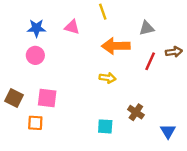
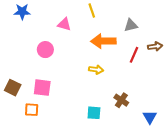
blue star: (37, 28) -> (22, 12), moved
pink circle: (35, 55) -> (45, 50), moved

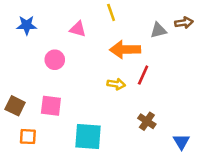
blue star: (22, 12) -> (27, 25), moved
brown arrow: (155, 46) -> (184, 23), moved
red line: (134, 55) -> (143, 75), moved
orange square: (32, 110) -> (28, 137), moved
cyan square: (94, 113) -> (88, 137), moved, size x1.6

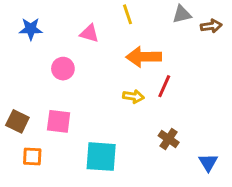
gray triangle: (158, 30) -> (182, 14), moved

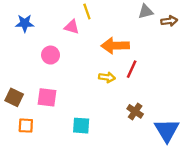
yellow line: (128, 14) -> (87, 12), moved
cyan square: (101, 157) -> (81, 126), size x0.7
blue triangle: (208, 162) -> (167, 130), size x1.6

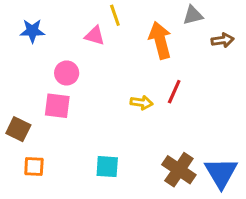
brown arrow: (169, 21) -> (223, 40), moved
orange arrow: (115, 46) -> (160, 40), moved, turned 76
pink square: (47, 97) -> (57, 106), moved
brown cross: (135, 111) -> (179, 170), moved, size x1.5

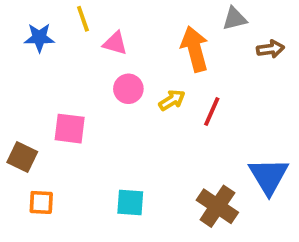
yellow line: (115, 15) -> (83, 19), moved
pink circle: (67, 73) -> (128, 89), moved
yellow arrow: (141, 103) -> (172, 100), moved, turned -40
blue triangle: (221, 173) -> (269, 176), moved

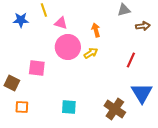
orange arrow: (195, 49) -> (96, 30), moved, size x0.6
pink circle: (128, 89) -> (68, 47), size x1.6
red line: (212, 112) -> (131, 60), moved

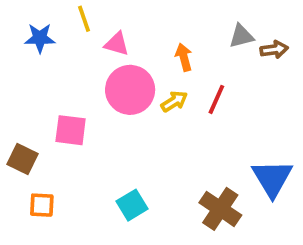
gray triangle: (124, 10) -> (241, 36), moved
red line: (131, 60) -> (216, 99), moved
cyan square: (69, 107) -> (132, 205), turned -35

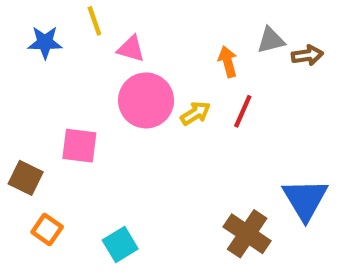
orange arrow: (184, 57) -> (228, 62), moved
orange square: (42, 205) -> (47, 229), turned 32
cyan square: (132, 205) -> (120, 245), moved

